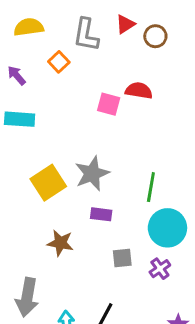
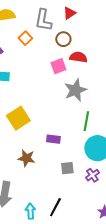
brown circle: (155, 36) -> (63, 39), moved
pink square: (109, 104) -> (58, 66), turned -35
gray star: (92, 174) -> (75, 90), moved

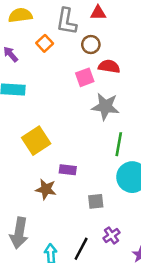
red triangle: (69, 13) -> (98, 13), turned 32
gray star: (75, 90) -> (105, 107), turned 30
purple rectangle: (53, 139) -> (68, 170), moved
purple cross: (92, 175) -> (112, 235), moved

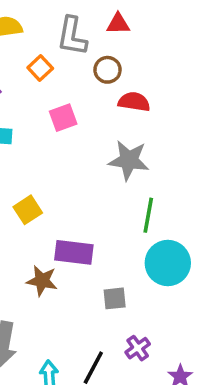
pink square: (85, 77) -> (63, 118), moved
yellow square: (36, 141) -> (28, 210), size x0.7
purple rectangle: (68, 170) -> (74, 252), size x1.5

